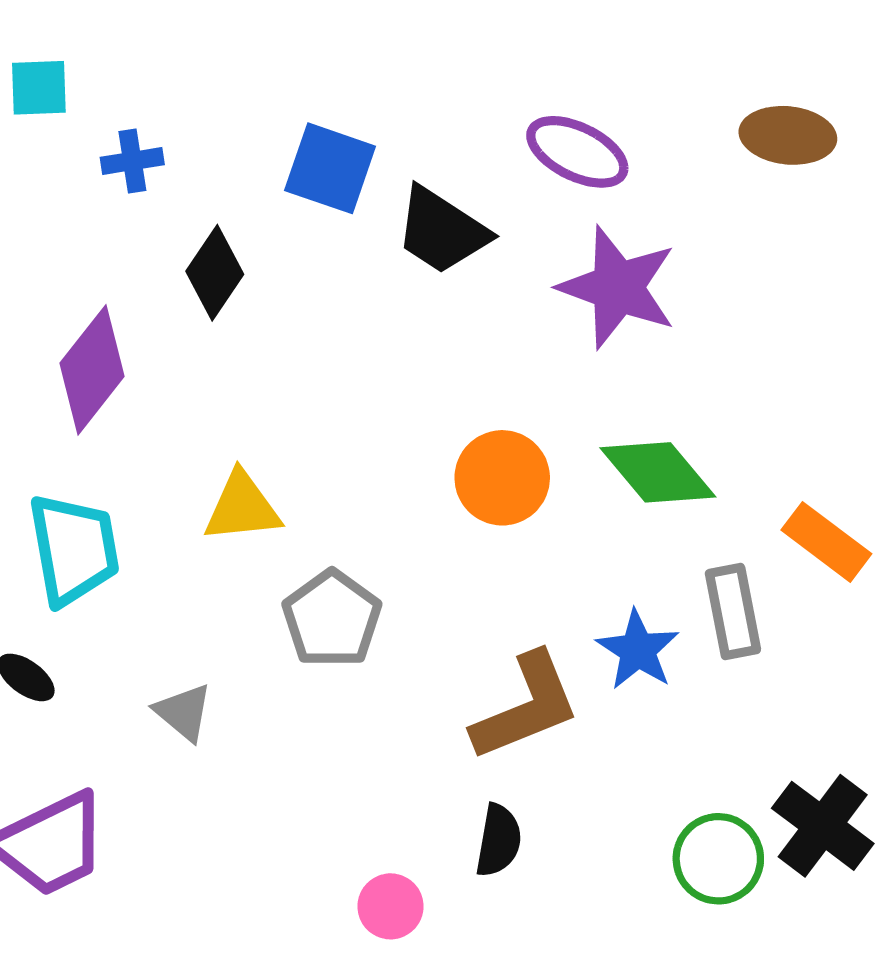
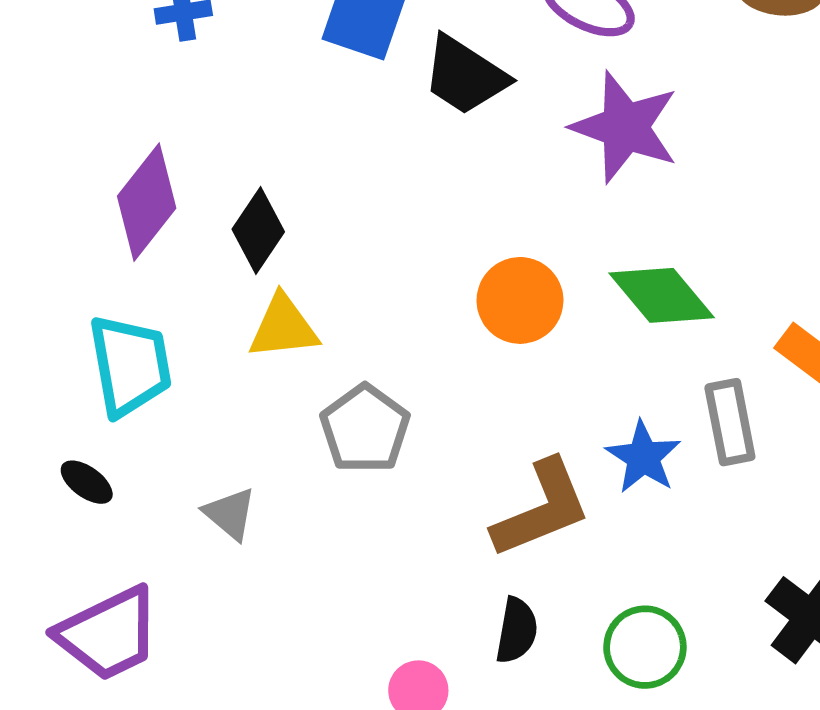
black diamond: (215, 273) -> (258, 230), moved
green circle: (718, 859) -> (645, 647), moved

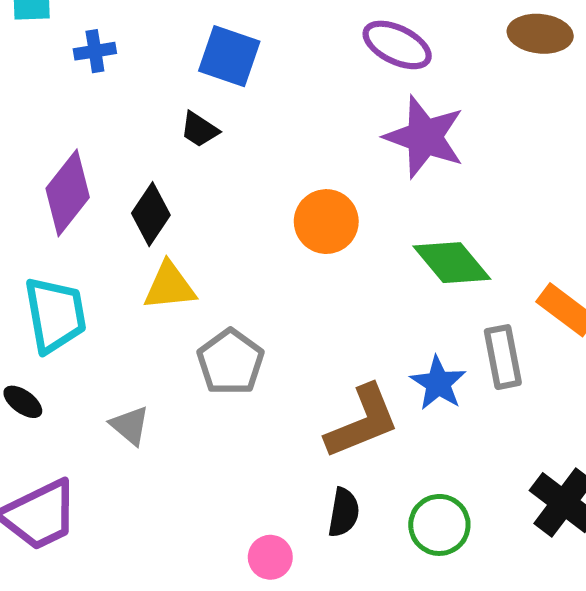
black trapezoid: (465, 75) -> (199, 130), moved, size x0.6
orange circle: (520, 300) -> (326, 222), moved

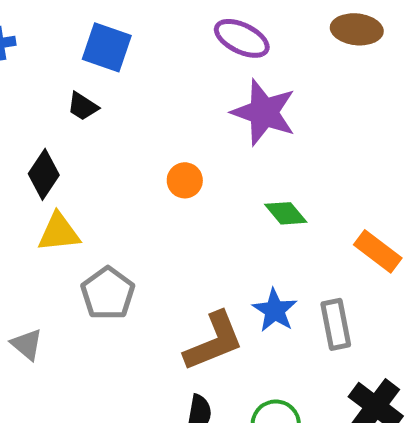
orange circle: (326, 222) -> (185, 180), size x0.7
green diamond: (452, 263) -> (286, 213), size x0.7
gray rectangle: (503, 357) -> (336, 324), moved

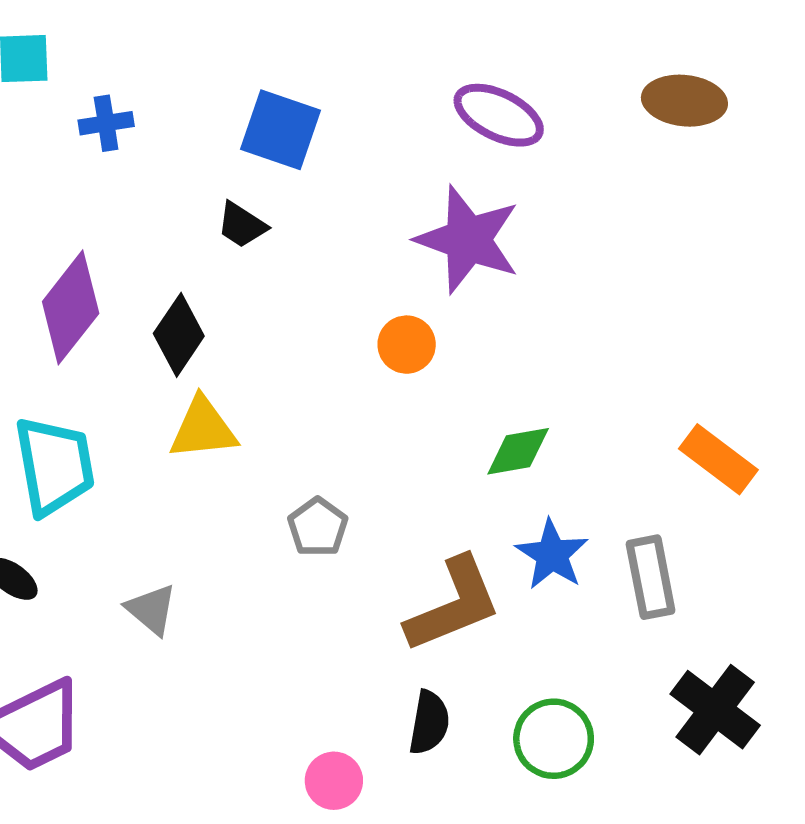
purple star: (264, 112) -> (468, 240), moved
green diamond: (286, 213) -> (518, 451), moved, turned -60
gray pentagon: (108, 293) -> (318, 527), moved, size x0.7

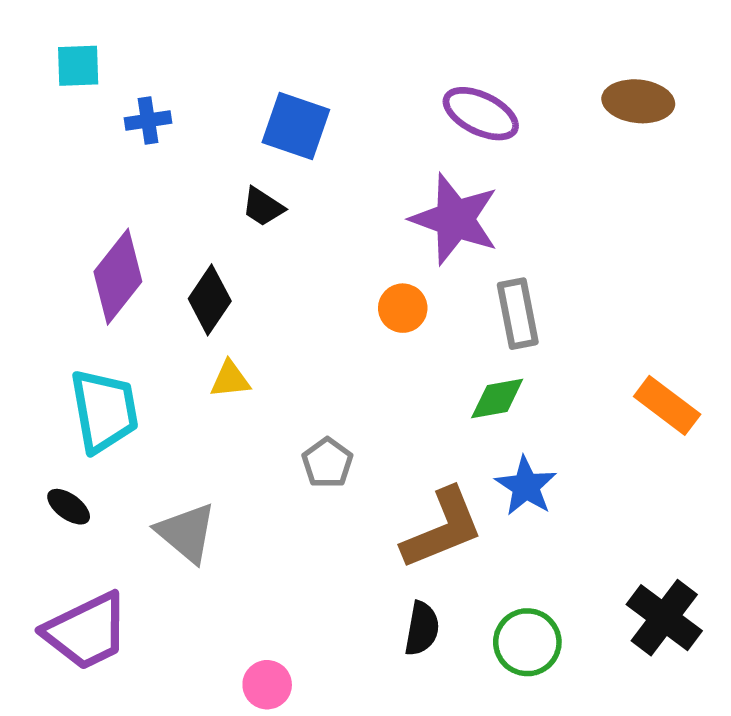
yellow triangle: (203, 429) -> (230, 379), size x0.7
gray rectangle: (651, 577) -> (518, 314), moved
gray triangle: (151, 609) -> (186, 533), size x1.4
pink circle: (334, 781) -> (267, 685), moved

